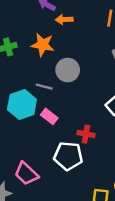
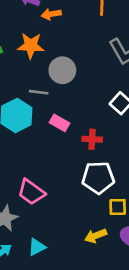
pink rectangle: (49, 116) -> (60, 123), moved
white pentagon: (68, 156) -> (98, 178), moved

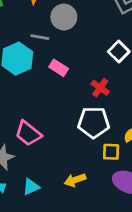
red cross: (92, 139) -> (100, 88), moved, turned 30
yellow arrow: (96, 236) -> (75, 180), moved

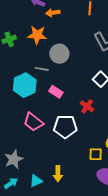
white pentagon: (94, 122) -> (65, 127), moved
pink trapezoid: (28, 133) -> (33, 122), moved
yellow arrow: (75, 180) -> (58, 174), moved, turned -70

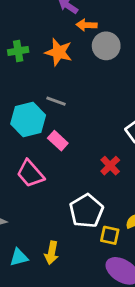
gray circle: (59, 54) -> (106, 46), moved
pink rectangle: (56, 92) -> (58, 141), moved
white pentagon: (65, 127) -> (86, 211), moved, turned 30

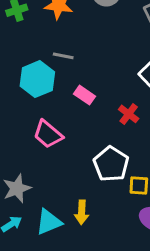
pink rectangle: (58, 141) -> (85, 95), moved
cyan triangle: (19, 257) -> (49, 222), size x1.4

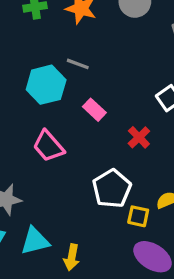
yellow arrow: (82, 212) -> (72, 257), moved

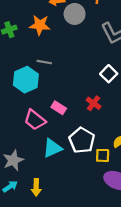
pink rectangle: (94, 110) -> (59, 108), moved
cyan triangle: (35, 241) -> (52, 148), moved
yellow arrow: (72, 257) -> (36, 187), moved

